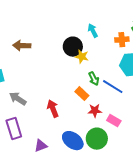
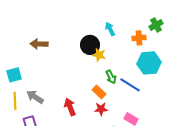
red star: (95, 111) -> (101, 109), moved

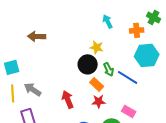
green cross: (156, 25) -> (154, 17), turned -32
black circle: (90, 45) -> (88, 64), moved

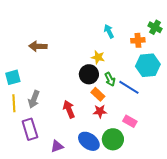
gray arrow: (33, 89) -> (34, 99), turned -102

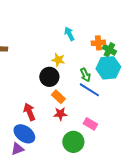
green cross: (155, 27) -> (109, 50), moved
green arrow: (110, 79) -> (85, 75), moved
blue ellipse: (89, 141) -> (24, 134), moved

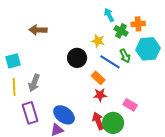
green cross: (109, 50) -> (121, 31), moved
black circle: (49, 77) -> (77, 58), moved
blue line: (89, 90) -> (110, 62), moved
red arrow: (29, 112) -> (98, 121), moved

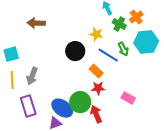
orange cross: (138, 24) -> (136, 17), turned -32
green circle: (113, 123) -> (80, 102), moved

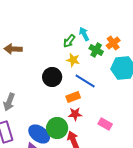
green arrow: (123, 49) -> (69, 41), moved, turned 64
orange rectangle: (96, 71) -> (73, 97), turned -64

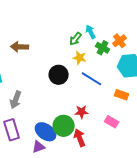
orange rectangle: (73, 97) -> (122, 95), moved, turned 40

